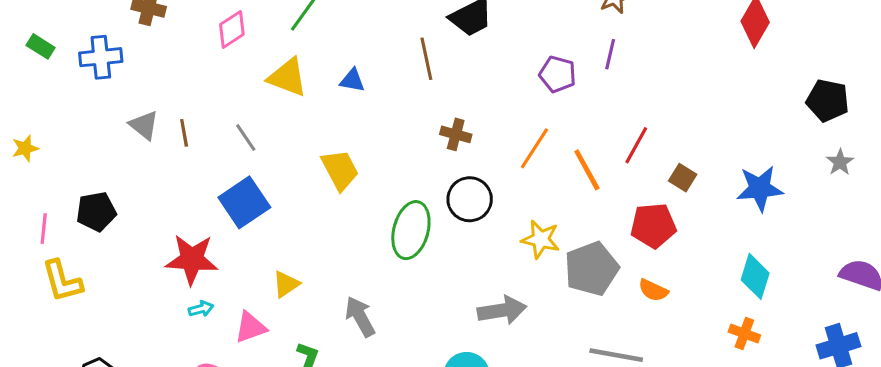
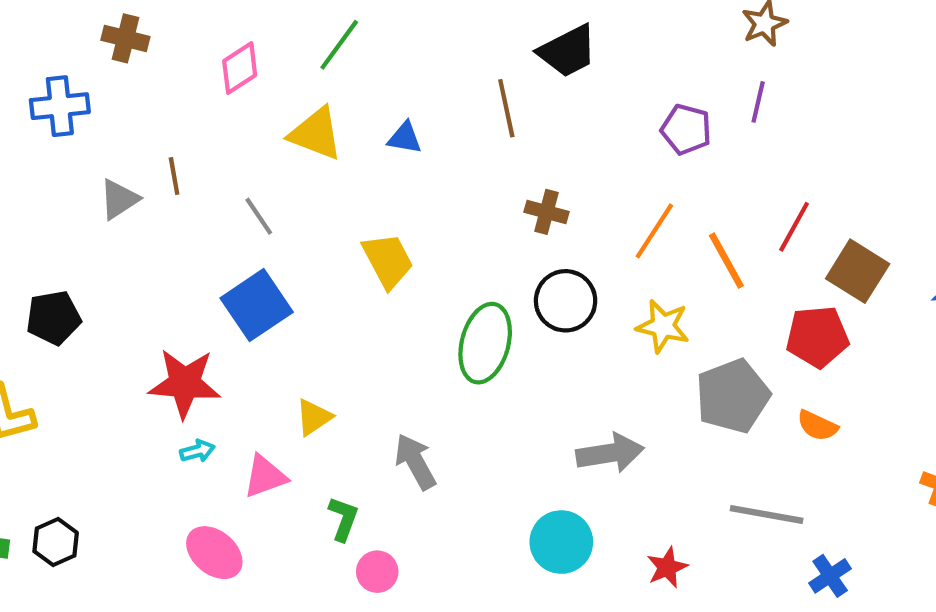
gray triangle: (144, 125) -> (119, 199), turned 48
brown line: (184, 133) -> (174, 176), moved
brown square: (683, 178) -> (858, 271), size x1.6
yellow star: (541, 239) -> (663, 326), moved

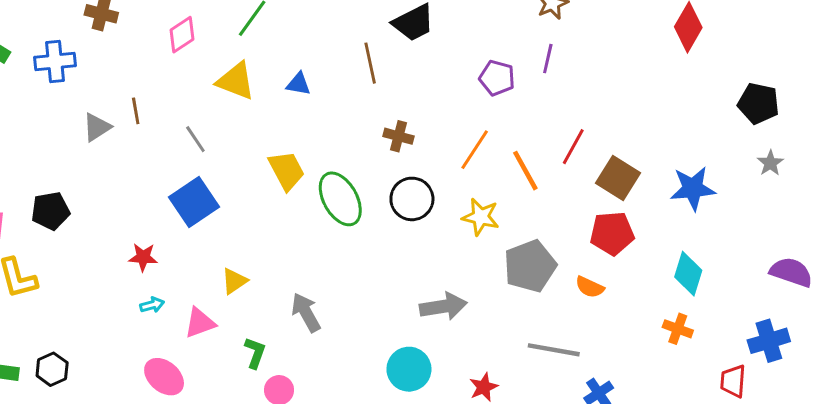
red pentagon: (817, 337) -> (612, 233), moved
green ellipse: (485, 343) -> (340, 199), moved, turned -44
red star: (185, 383) -> (143, 257), size x0.6

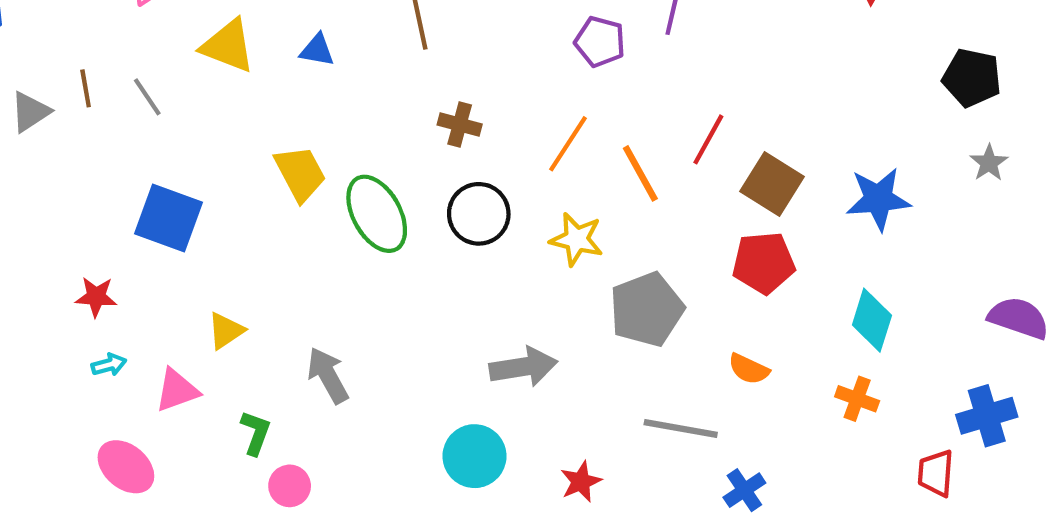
gray line: (195, 139) -> (147, 97), moved
blue square: (194, 202) -> (168, 218), turned -36
orange semicircle: (590, 287) -> (749, 369), moved

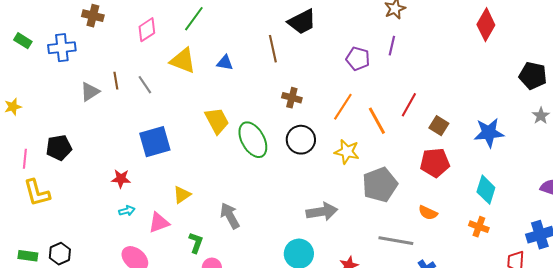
brown square: (772, 184) -> (439, 126), size x0.7
blue square: (168, 218) -> (155, 142), turned -36

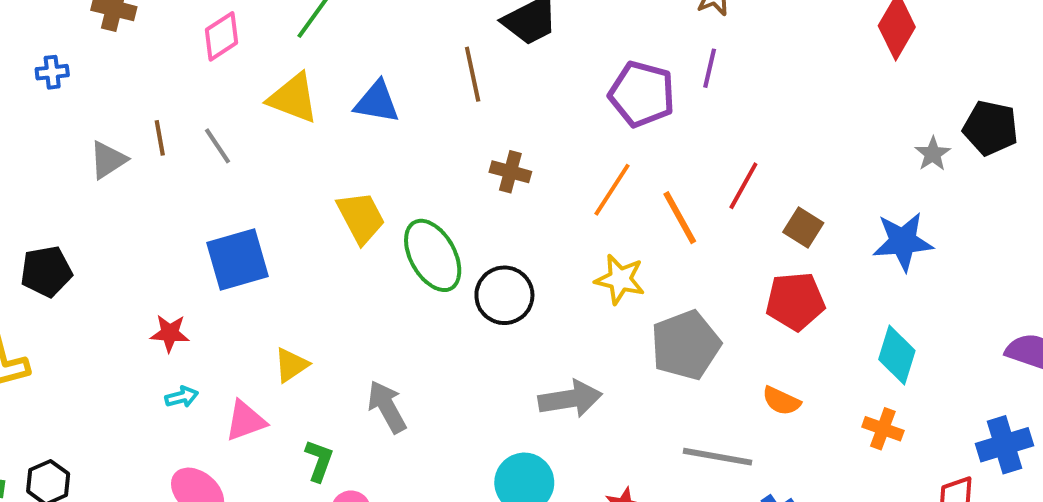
blue cross: (62, 48) -> (52, 72), size x0.6
purple pentagon: (358, 59) -> (642, 94), size x1.4
blue triangle: (225, 63) -> (377, 102), size x1.4
gray star: (541, 116) -> (933, 154), moved
black circle: (301, 140) -> (504, 295), moved

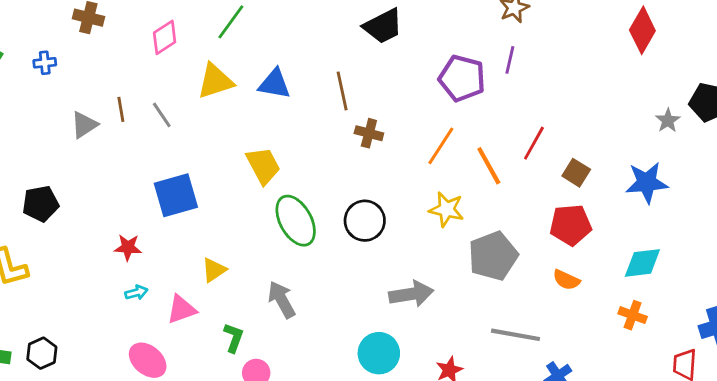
brown line: (473, 74) -> (342, 91), moved
yellow triangle: (293, 98) -> (215, 81), turned -39
green ellipse: (433, 255) -> (296, 221), moved
cyan diamond: (897, 355) -> (642, 263), turned 66
orange semicircle: (781, 401) -> (566, 280), moved

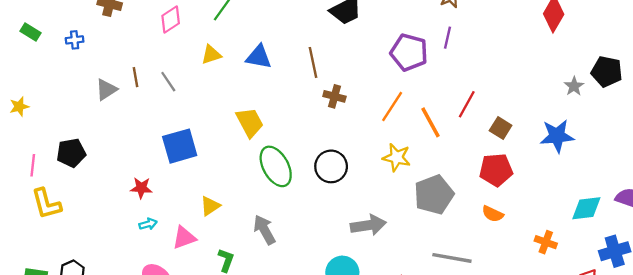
yellow triangle: (215, 81) -> (211, 55), size x0.7
cyan diamond: (642, 263) -> (586, 208), moved

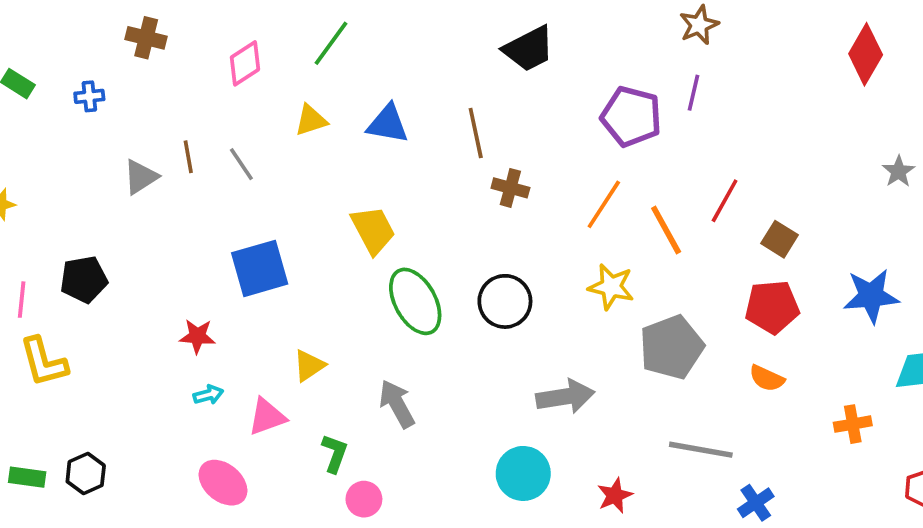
blue star: (557, 136) -> (871, 296), moved
orange cross: (546, 242) -> (853, 424), turned -30

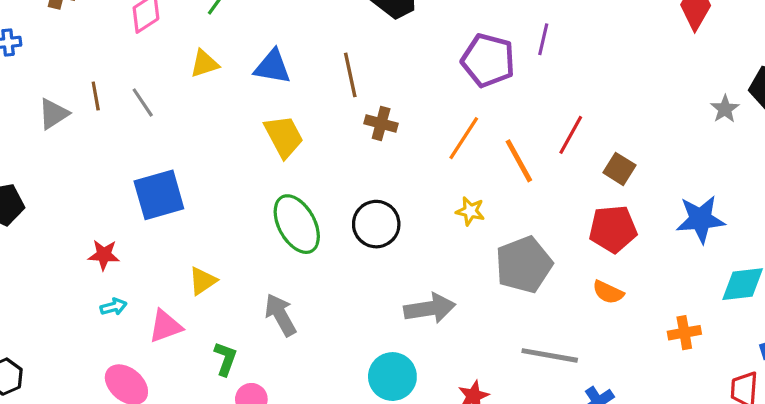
yellow trapezoid: (373, 230) -> (284, 137), moved
yellow star: (611, 287) -> (470, 211), size x0.7

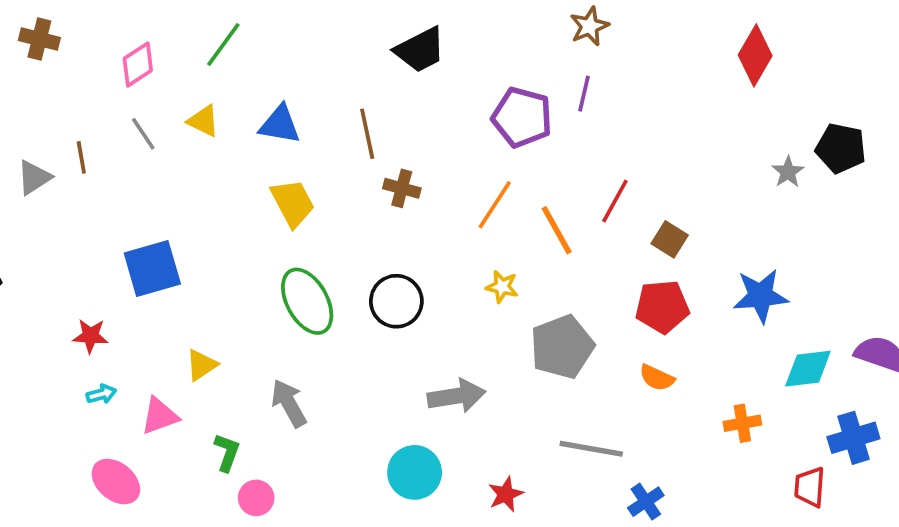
yellow triangle: (204, 64) -> (203, 121), turned 44
gray line: (143, 102) -> (143, 134), moved

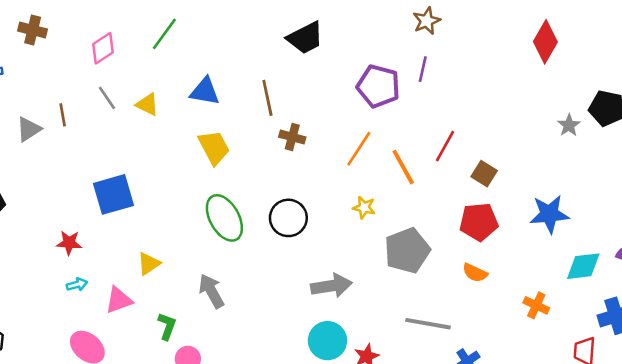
yellow triangle: (203, 121) -> (147, 104), moved
orange cross: (742, 423) -> (536, 305), turned 35
cyan circle: (415, 472) -> (327, 341), moved

